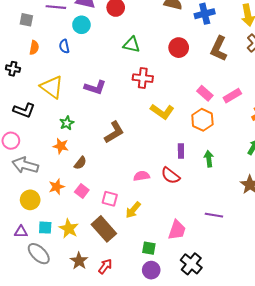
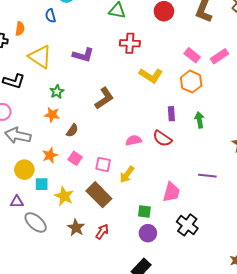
orange semicircle: (34, 48) -> (20, 29), moved
cyan square: (45, 228) -> (42, 184), moved

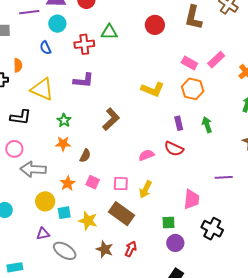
red cross: (130, 43) -> (84, 44), moved

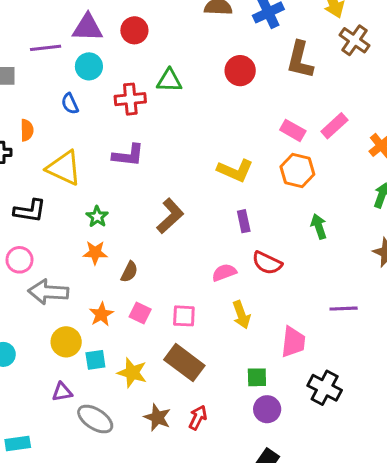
purple rectangle: (179, 123) -> (244, 221), moved
yellow arrow: (145, 189) -> (241, 315), moved, turned -48

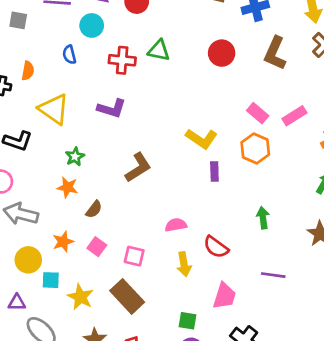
purple rectangle: (244, 221) -> (214, 172), moved
green arrow: (319, 226) -> (263, 218), moved
red semicircle: (267, 263) -> (216, 247), moved

